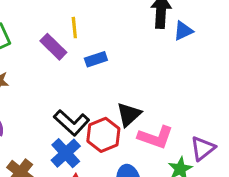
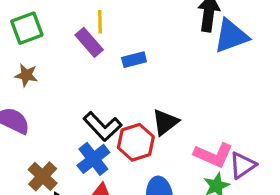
yellow line: (74, 28) -> (100, 22), moved
blue triangle: (183, 31) -> (231, 36), size x1.6
pink L-shape: (155, 137) -> (213, 155), moved

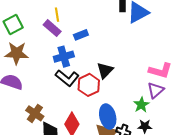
brown star: (26, 75) -> (17, 53), size x1.6
pink L-shape: (213, 155) -> (160, 71), moved
blue cross: (93, 159) -> (64, 57), moved, turned 30

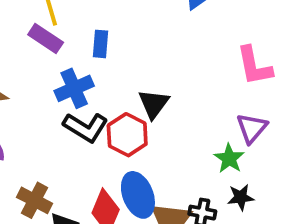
blue rectangle: (81, 35) -> (100, 44), turned -56
pink L-shape: (160, 71) -> (254, 66), moved, turned 70
blue ellipse: (108, 116) -> (138, 195), moved

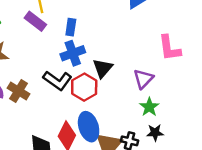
blue cross: (74, 88) -> (73, 53), moved
purple triangle: (252, 128) -> (143, 79), moved
brown cross: (34, 200) -> (19, 91), moved

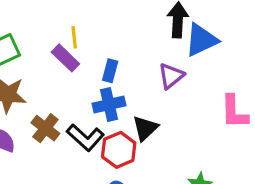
purple triangle: (143, 79) -> (171, 76), moved
brown cross: (19, 91) -> (45, 128), moved

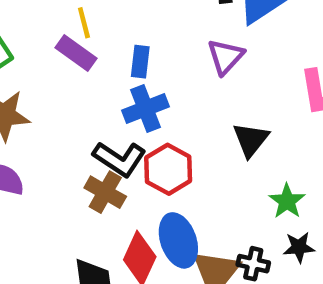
brown cross: (45, 128) -> (105, 192), moved
black triangle: (145, 128) -> (251, 140), moved

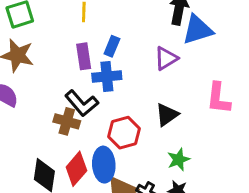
purple rectangle: (76, 53) -> (84, 56), moved, turned 30
red hexagon: (168, 169) -> (124, 133), moved
brown cross: (105, 192) -> (67, 121), turned -30

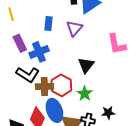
blue rectangle: (112, 46) -> (49, 23), moved
brown cross: (67, 121) -> (44, 87), moved
green star: (179, 159) -> (85, 94), moved

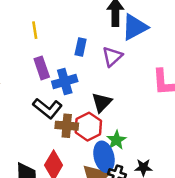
black triangle: (86, 65) -> (102, 102), moved
blue ellipse: (54, 110) -> (104, 157), moved

